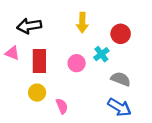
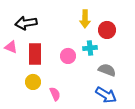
yellow arrow: (82, 23) -> (85, 19), moved
cyan cross: (101, 54) -> (90, 48), turned 32

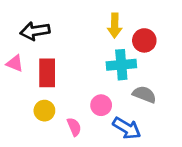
cyan cross: (90, 48) -> (121, 65), size x1.5
pink circle: (68, 56) -> (101, 105), moved
blue arrow: (106, 95) -> (127, 128), moved

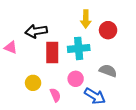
black arrow: (35, 31) -> (36, 31), moved
cyan cross: (121, 65) -> (79, 48), moved
red rectangle: (47, 73) -> (52, 52), moved

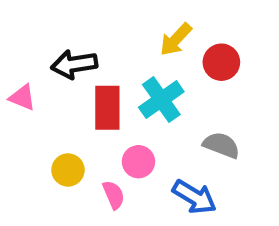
yellow arrow: (86, 19) -> (176, 39), turned 42
cyan cross: (79, 48) -> (161, 100), turned -30
pink circle: (76, 79) -> (138, 162), moved

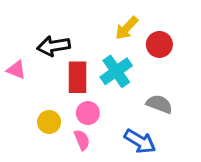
pink circle: (138, 162) -> (88, 113), moved

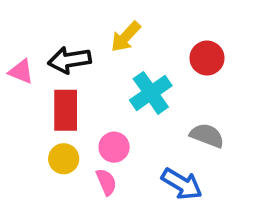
yellow arrow: (127, 28) -> (126, 37), moved
pink triangle: (16, 70) -> (21, 72), moved
red rectangle: (77, 77) -> (66, 110), moved

